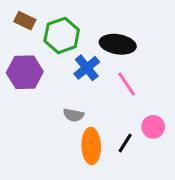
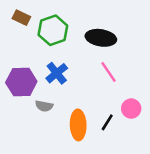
blue cross: (87, 68) -> (57, 73), moved
purple hexagon: (25, 72) -> (21, 82), moved
gray semicircle: (73, 115) -> (44, 106), moved

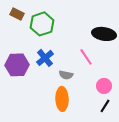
black ellipse: (101, 38) -> (104, 34), moved
gray semicircle: (44, 106) -> (66, 75), moved
black line: (107, 122) -> (105, 106), moved

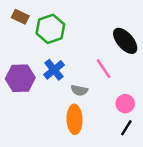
black ellipse: (104, 34) -> (125, 41), turned 40

